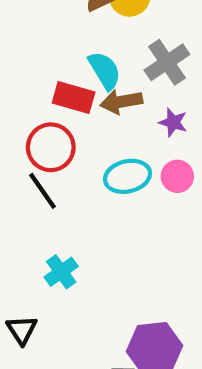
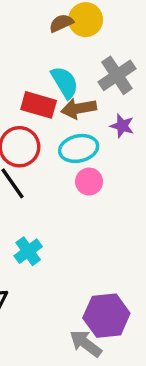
cyan ellipse: (128, 176) -> (79, 148), moved
pink circle: (177, 176) -> (89, 182), moved

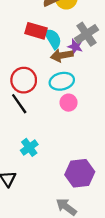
red rectangle: (39, 105) -> (36, 31), moved
purple star: (122, 126) -> (75, 46), moved
purple hexagon: (106, 316) -> (80, 173), moved

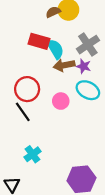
purple star: (75, 46) -> (84, 66), moved
cyan ellipse: (62, 81) -> (88, 90), moved, turned 40
pink circle: (69, 103) -> (61, 101), moved

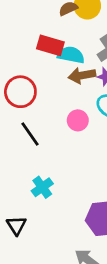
cyan semicircle: (55, 49) -> (71, 55), turned -48
red circle: (27, 89) -> (20, 92), moved

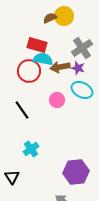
cyan semicircle: (71, 55) -> (43, 59), moved
red circle: (20, 92) -> (29, 71), moved

